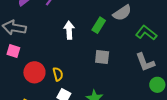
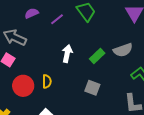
yellow semicircle: (58, 74) -> (47, 81), moved

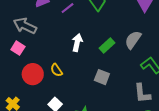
gray semicircle: (123, 50) -> (133, 40), turned 144
yellow semicircle: (47, 81) -> (56, 70), turned 144

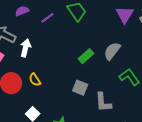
white arrow: (77, 43) -> (26, 48), moved
gray L-shape: (142, 93) -> (103, 102), moved

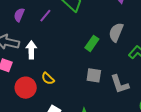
purple semicircle: (22, 11) -> (19, 15), turned -32

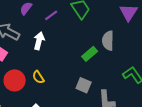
gray semicircle: (116, 32) -> (108, 41), moved, turned -36
white arrow: (31, 50) -> (39, 41), moved

